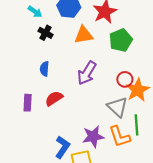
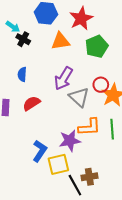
cyan arrow: (35, 12) -> (13, 27), moved
gray triangle: (117, 107) -> (79, 97), moved
orange L-shape: (120, 137) -> (89, 127), moved, turned -75

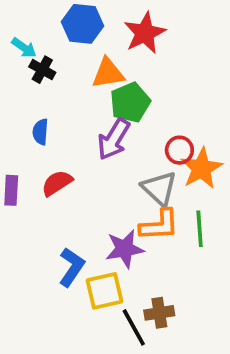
green pentagon: (97, 46) -> (130, 103), moved
gray triangle: (79, 97) -> (159, 188), moved

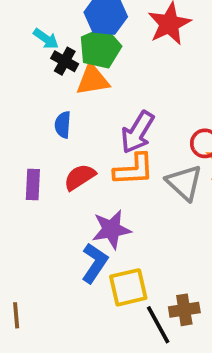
orange triangle: (108, 73) -> (93, 80), moved
green pentagon: (130, 103) -> (100, 48), moved
orange L-shape: (159, 225) -> (134, 170), moved
purple star: (125, 249) -> (111, 229), moved

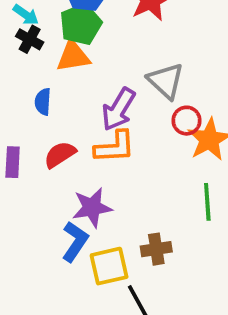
black cross: (65, 61) -> (30, 39), moved
gray triangle: (184, 183) -> (166, 81), moved
brown cross: (184, 310) -> (156, 249), moved

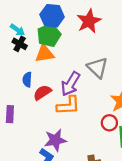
red circle: (187, 121) -> (109, 123), moved
red semicircle: (60, 155) -> (42, 93), moved

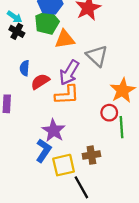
orange triangle: (45, 54) -> (65, 39), moved
purple star: (55, 140) -> (54, 131), turned -30

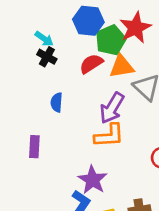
green pentagon: (47, 22) -> (111, 40), moved
orange triangle: (65, 39) -> (122, 66), moved
red semicircle: (40, 81) -> (91, 64), moved

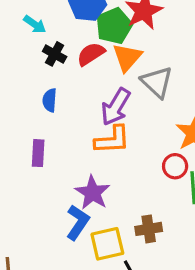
black cross: (47, 57) -> (55, 54), moved
orange triangle: (122, 66) -> (127, 57), turned -40
purple rectangle: (34, 147) -> (38, 153), moved

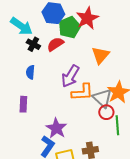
cyan arrow: (35, 24) -> (21, 26), size x1.6
orange triangle: (127, 57) -> (100, 55), moved
gray triangle: (157, 82) -> (102, 98), moved
orange L-shape: (112, 140) -> (82, 92), moved

